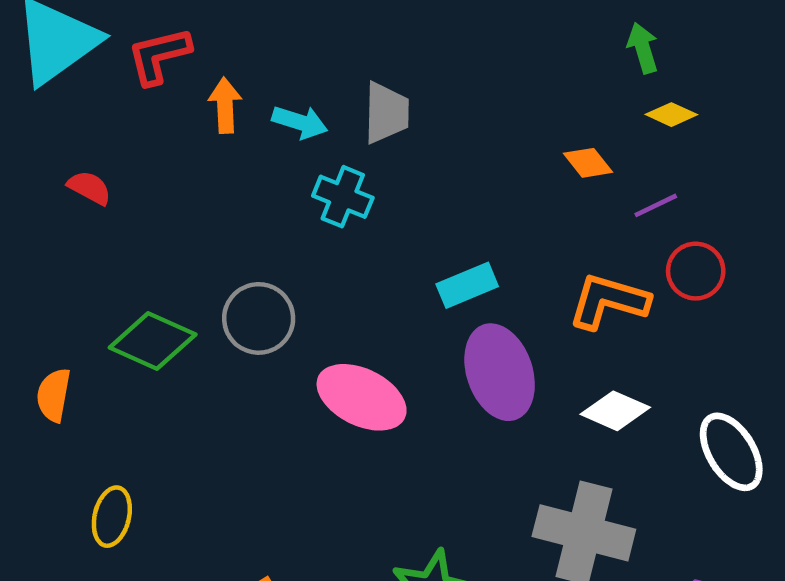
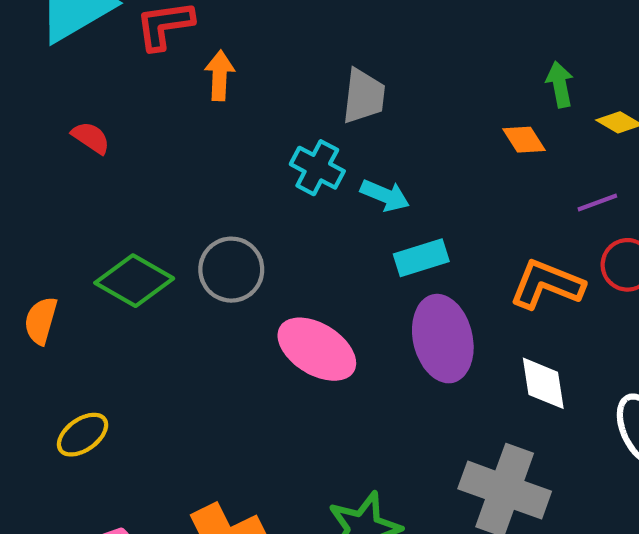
green arrow: (643, 48) -> (560, 84), moved
cyan arrow: (300, 122) -> (385, 195), moved
orange diamond: (588, 163) -> (524, 140), moved
white diamond: (615, 411) -> (543, 383), turned 52
yellow ellipse: (112, 517) -> (83, 435), turned 36

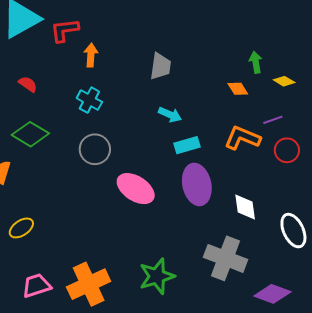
cyan cross: (317, 168) -> (89, 100), moved
green diamond: (134, 281) -> (30, 134), moved
orange L-shape: (547, 284) -> (242, 138), moved

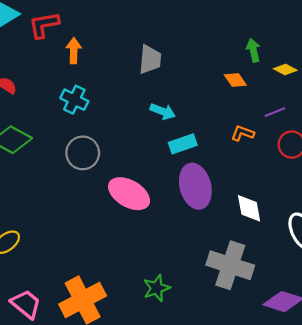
orange L-shape: (242, 138) -> (243, 133), size x0.6
green star: (157, 276) -> (156, 288), size x0.7
pink trapezoid: (37, 285) -> (26, 304), turned 60

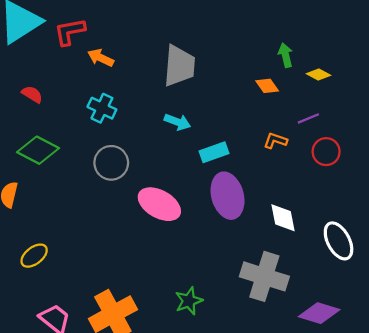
orange arrow: (74, 51) -> (101, 58), turned -65
gray trapezoid: (150, 59) -> (179, 66), size x1.4
cyan arrow: (163, 111) -> (177, 122), moved

